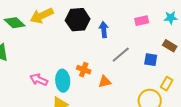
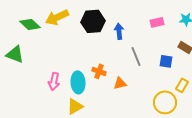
gray line: (121, 55) -> (136, 56), turned -72
pink arrow: (39, 80) -> (54, 81), turned -102

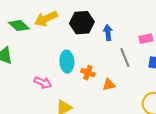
pink rectangle: (157, 22) -> (146, 39), moved
pink arrow: (54, 81) -> (43, 83), turned -78
cyan ellipse: (78, 82) -> (67, 62), moved

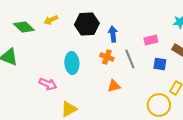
yellow arrow: (46, 19) -> (51, 20), size x0.6
orange cross: (88, 73) -> (107, 57), moved

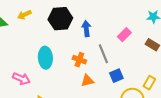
pink rectangle: (151, 40) -> (124, 35), turned -32
orange cross: (107, 57) -> (79, 60), moved
blue square: (160, 64) -> (116, 76), moved, turned -32

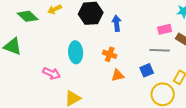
pink rectangle: (124, 35) -> (165, 29), moved, turned 32
gray line: (103, 54) -> (160, 50), moved, turned -66

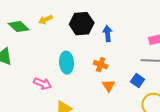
blue square: (147, 70) -> (138, 81), turned -32
orange triangle: (118, 75) -> (109, 86), turned -48

